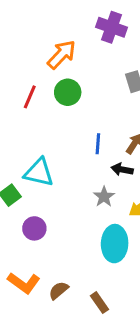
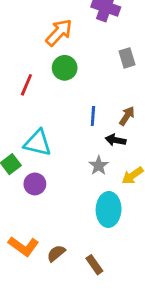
red line: (30, 97) -> (26, 85), moved
purple circle: (34, 228) -> (35, 184), moved

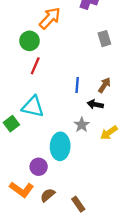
green circle: (65, 68) -> (29, 41), moved
red line: (26, 85) -> (35, 66), moved
purple circle: (35, 184) -> (39, 167), moved
cyan ellipse: (109, 209) -> (60, 146), moved

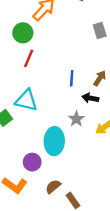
brown semicircle: (48, 195) -> (53, 186), moved

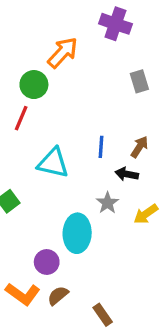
red line: (29, 58) -> (21, 118), moved
cyan triangle: (26, 100) -> (53, 163), moved
brown semicircle: (53, 186) -> (58, 296), moved

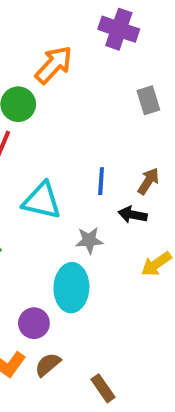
gray star: (107, 203) -> (89, 240), moved, turned 30

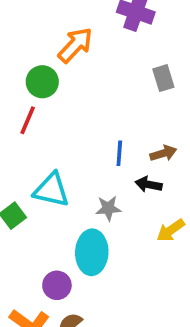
brown arrow: (148, 181) -> (163, 153), turned 40
cyan triangle: (42, 201) -> (51, 190), moved

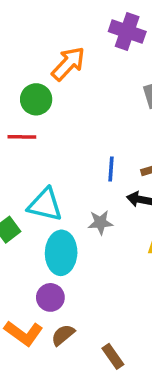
red line: (28, 120) -> (22, 137), turned 68
cyan ellipse: (92, 252) -> (61, 253), moved

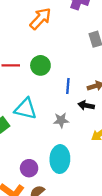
green circle: (36, 99) -> (40, 65), moved
cyan ellipse: (61, 253) -> (60, 159), moved

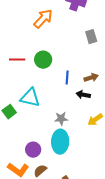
gray star: (61, 120) -> (61, 119), moved

